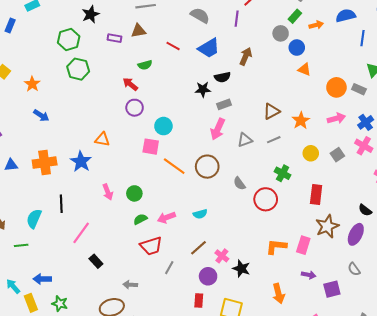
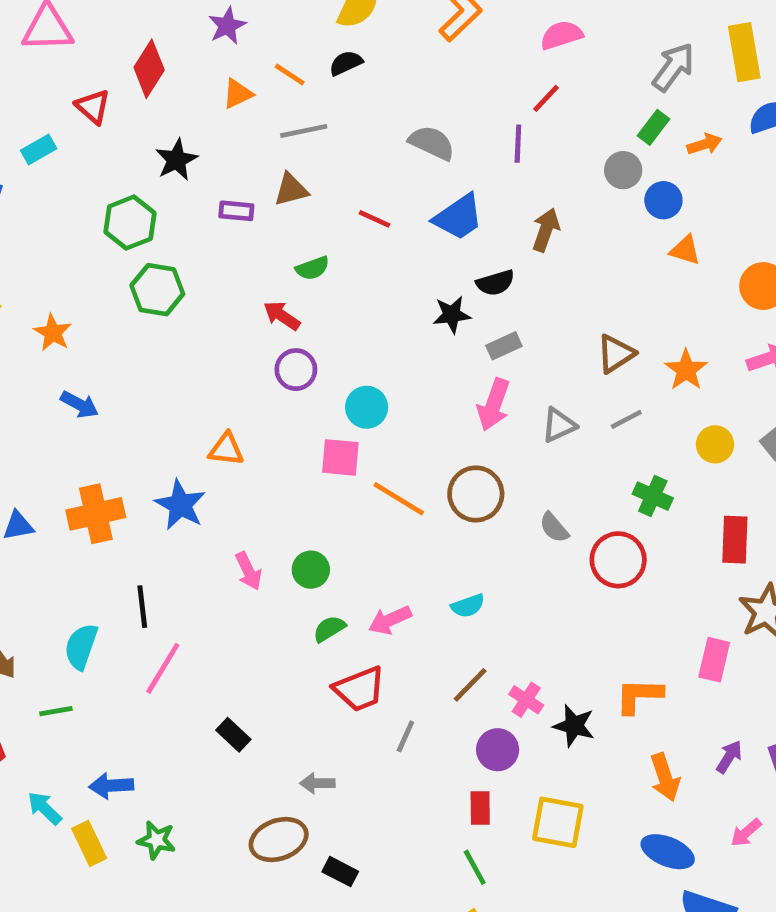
pink line: (81, 233) -> (163, 668), moved
orange L-shape: (276, 247) -> (639, 696), moved
purple arrow: (309, 275) -> (729, 757), moved, turned -64

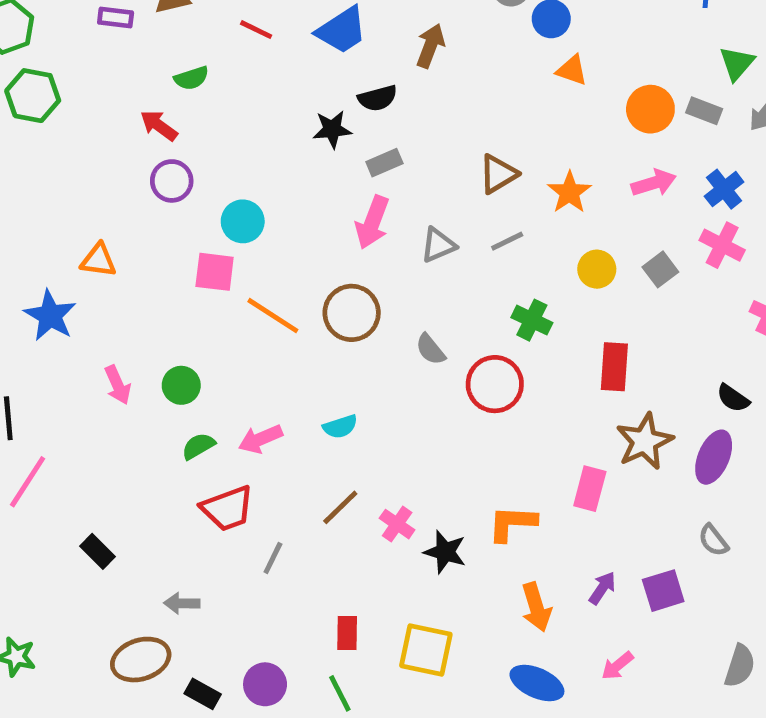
purple circle: (498, 750) -> (265, 684), moved

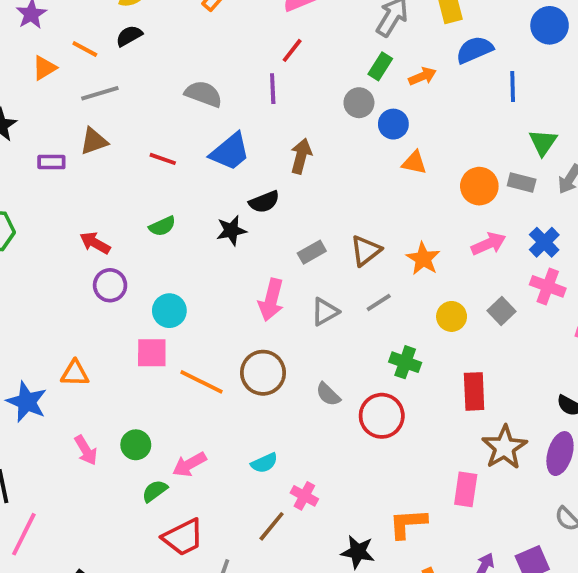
green semicircle: (191, 78) -> (162, 226), moved
gray rectangle: (384, 163) -> (312, 252), moved
orange triangle: (98, 260) -> (75, 373), moved
pink arrow: (260, 439) -> (189, 464), moved
pink cross: (397, 524) -> (304, 496), moved

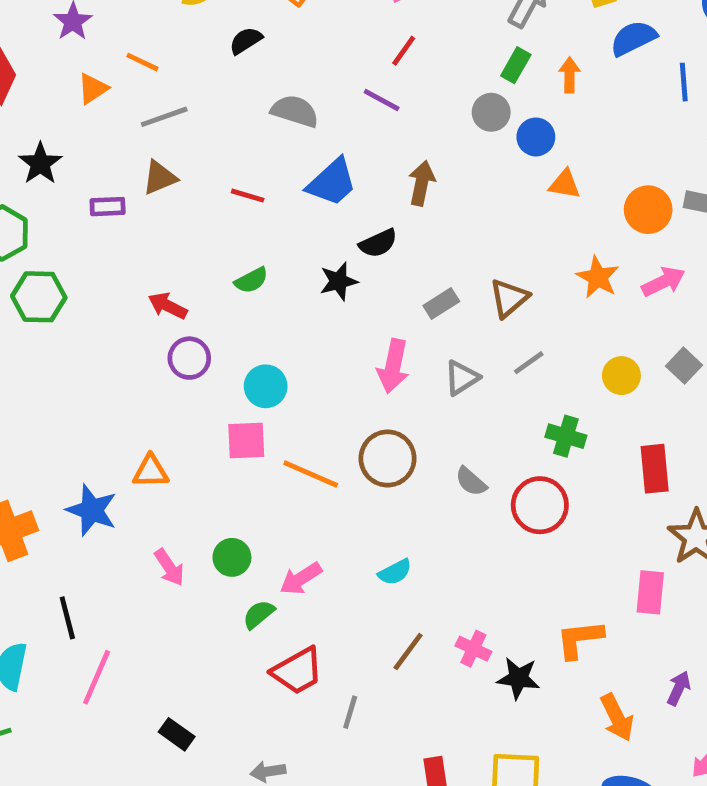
black semicircle: (129, 36) -> (246, 41), moved
orange arrow: (422, 76) -> (570, 75), turned -64
purple line: (273, 89) -> (382, 100), turned -56
orange star: (423, 259) -> (598, 277), moved
pink cross: (304, 496) -> (473, 649), moved

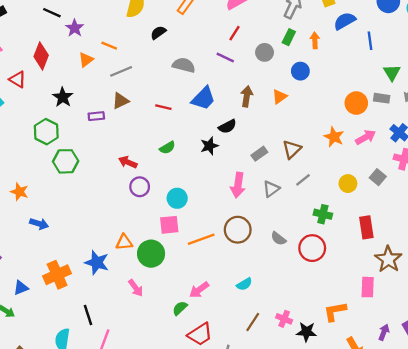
gray circle: (491, 112) -> (265, 52), moved
orange triangle: (565, 184) -> (279, 97), moved, turned -42
orange line: (311, 474) -> (201, 239), turned -40
green circle: (232, 557) -> (151, 254), moved, size x1.5

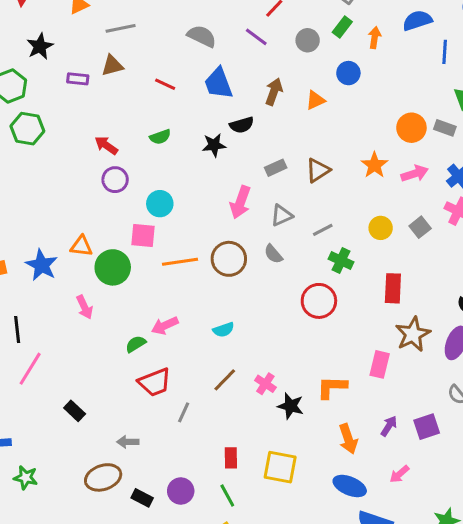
blue trapezoid: (203, 98) -> (218, 83), turned 104
gray line: (303, 180) -> (323, 230), moved
gray semicircle: (278, 239) -> (273, 254), moved

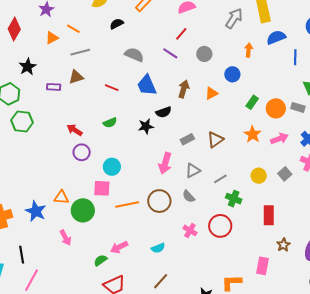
green rectangle: (342, 27) -> (252, 102), moved
brown star: (413, 334) -> (283, 245), size x0.6
pink cross: (265, 384) -> (190, 230), moved

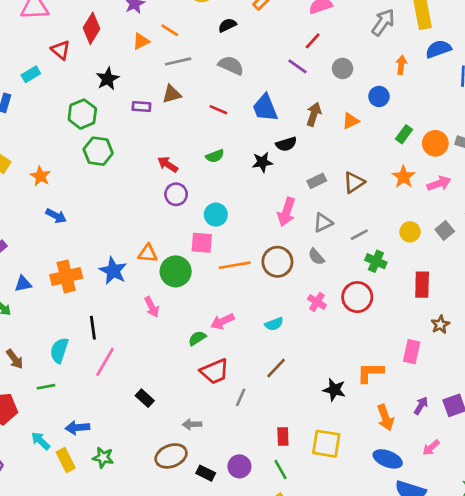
gray semicircle: (134, 55) -> (231, 65), moved

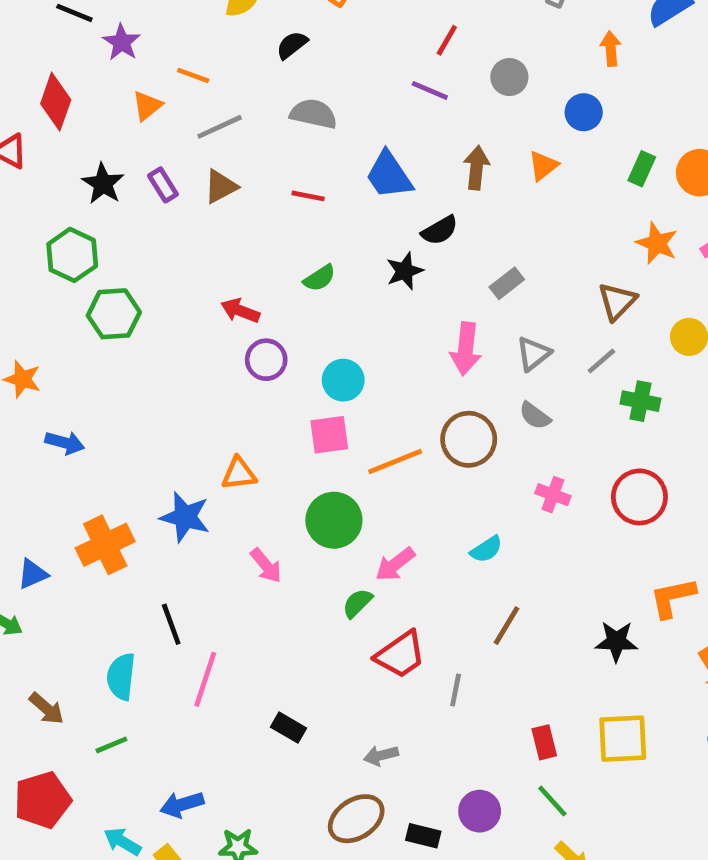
purple rectangle: (141, 107) -> (163, 185), moved, turned 66
brown triangle: (354, 182) -> (617, 301), moved
green circle: (176, 271) -> (334, 520), moved
red circle: (357, 297) -> (639, 497), moved

